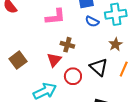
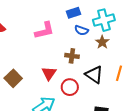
brown star: (116, 44) -> (102, 42), moved
brown cross: (67, 45) -> (72, 56), moved

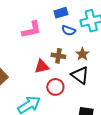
brown star: (102, 42) -> (82, 54), moved
red triangle: (49, 73) -> (42, 66), moved, turned 42

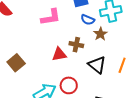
brown star: (82, 54) -> (100, 34), moved
red circle: (55, 87) -> (69, 85), moved

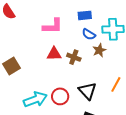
red triangle: (59, 54) -> (54, 54), moved
black triangle: (97, 65) -> (87, 91), moved

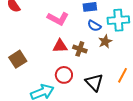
pink L-shape: (53, 26) -> (58, 19), turned 30
red circle: (60, 96) -> (64, 75), moved

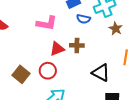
brown star: (105, 42) -> (116, 29), moved
red circle: (64, 75) -> (48, 71), moved

